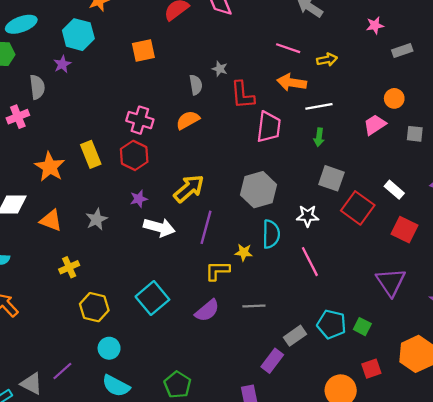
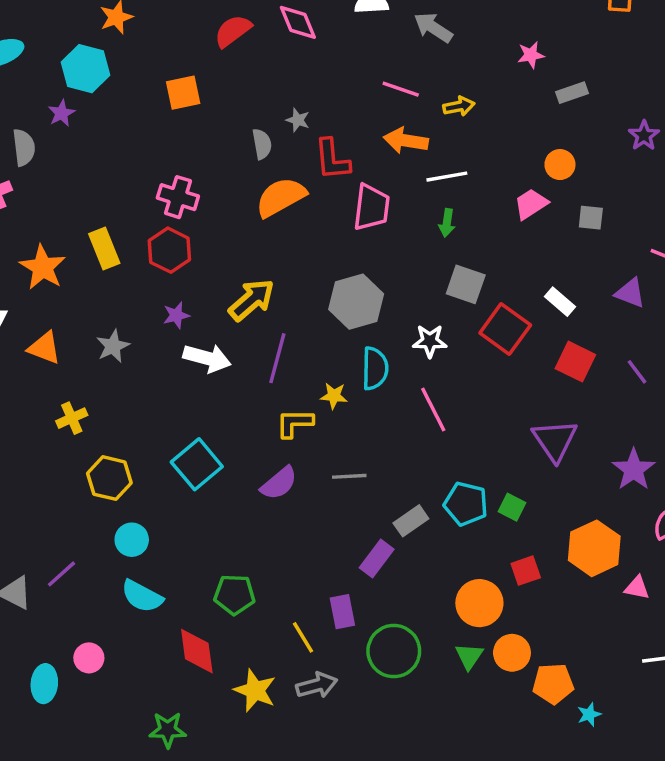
orange semicircle: (188, 120) -> (281, 197), moved, size x1.4
green pentagon: (178, 385) -> (234, 595), turned -30

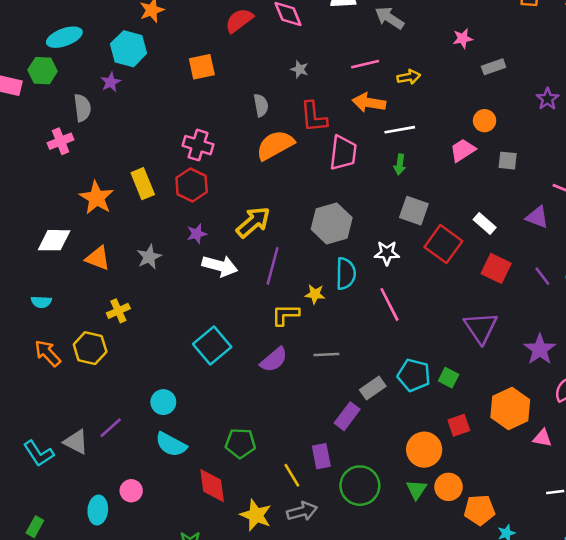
pink line: (401, 89) -> (365, 64), turned -32
gray star: (298, 120) -> (299, 69), moved
yellow hexagon: (109, 478) -> (90, 348), moved

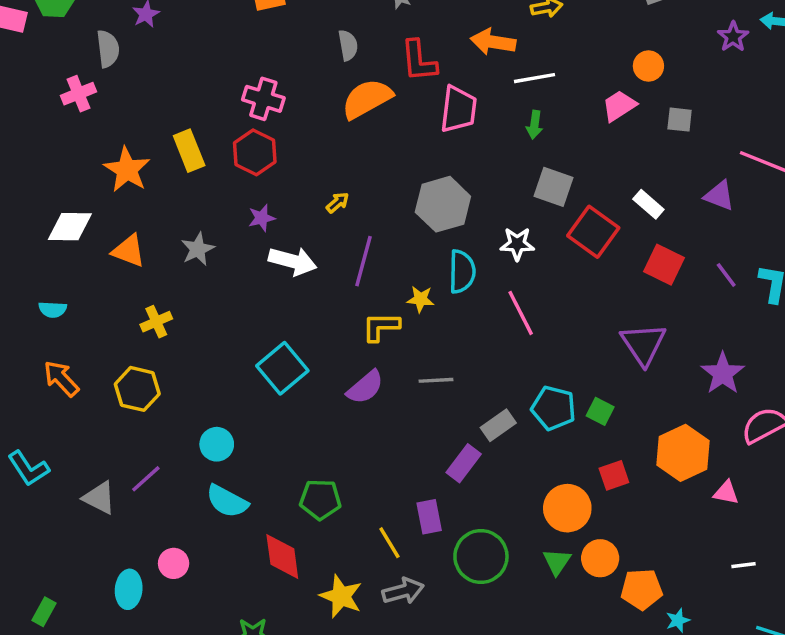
yellow arrow: (253, 222) -> (338, 202), size x0.5
yellow hexagon: (90, 348) -> (137, 389), moved
cyan L-shape: (39, 453) -> (28, 468), moved

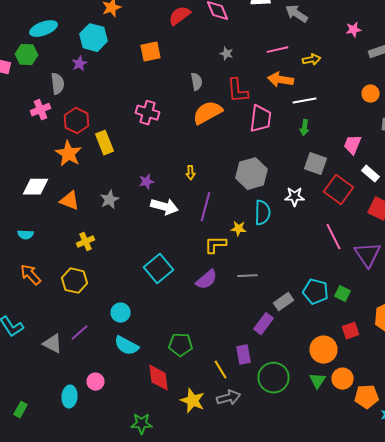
pink trapezoid: (619, 106) -> (352, 145), moved, turned -35
red hexagon: (255, 152) -> (76, 121), moved
yellow arrow: (338, 202) -> (190, 173), turned 128
pink line: (521, 313) -> (334, 237), moved

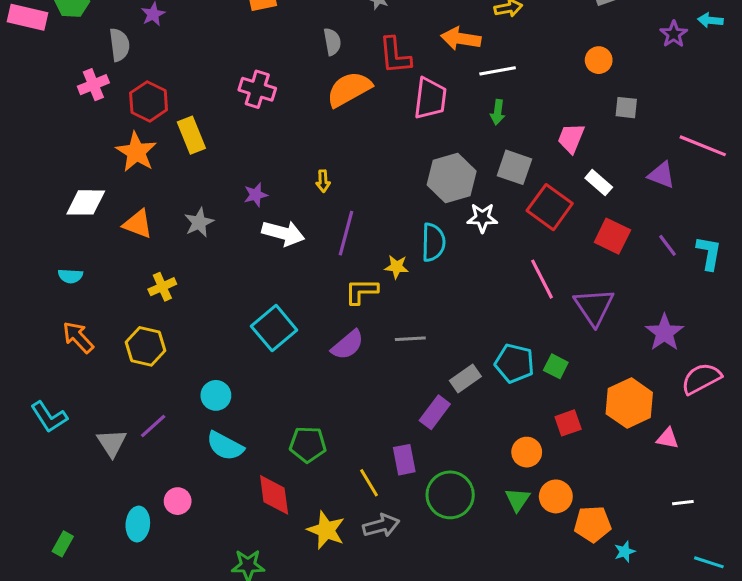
gray hexagon: (252, 174) -> (452, 178), moved
gray triangle: (52, 344) -> (112, 443), turned 30
orange circle: (324, 350) -> (527, 452), size x0.7

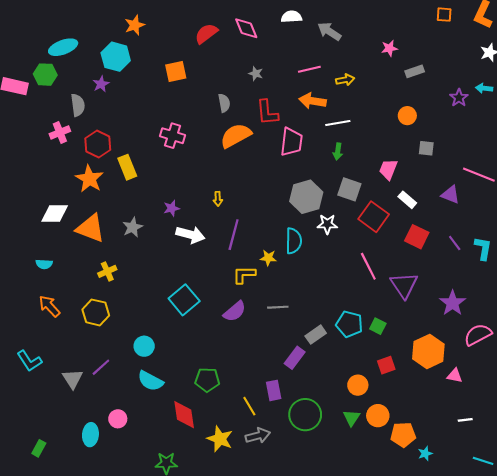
orange triangle: (138, 224) -> (90, 228), size x1.4

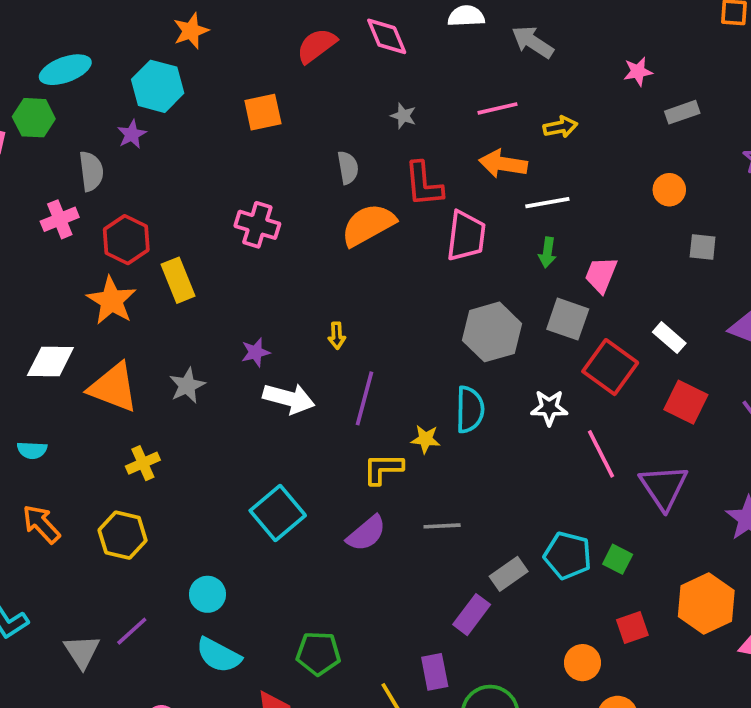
pink trapezoid: (388, 169) -> (601, 275), moved
white star: (327, 224) -> (549, 408), moved

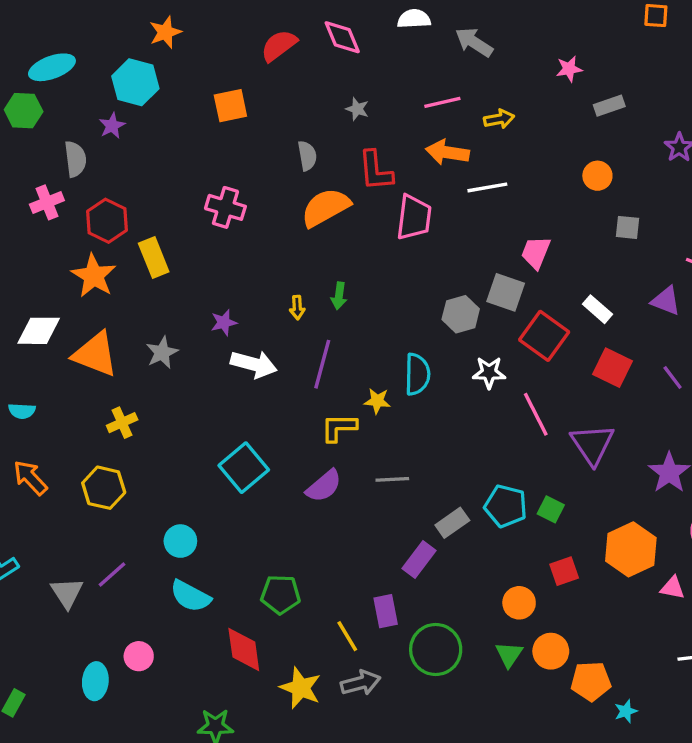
green arrow: (547, 253) -> (339, 296), moved
gray hexagon: (492, 332) -> (461, 314), moved, size x0.7

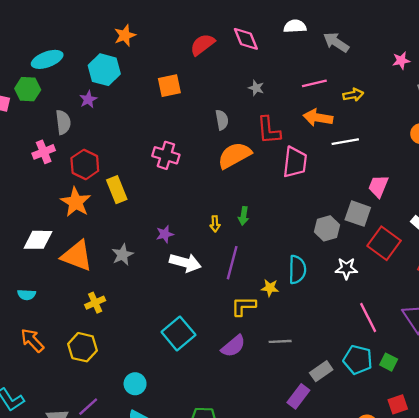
pink line: (536, 414) -> (368, 317), moved

